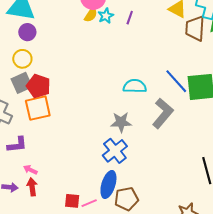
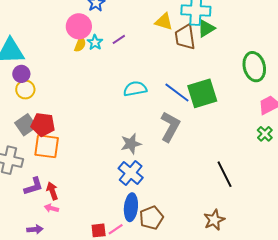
purple line: (130, 18) -> (119, 39), turned 48
yellow circle: (22, 59) -> (25, 90), moved
cyan semicircle: (135, 86) -> (135, 89), moved
orange square: (38, 108) -> (47, 146), turned 32
red arrow: (32, 187) -> (52, 191), moved

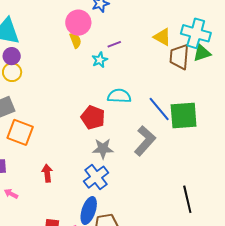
cyan star: (95, 42) -> (100, 60), moved
yellow semicircle: (80, 44) -> (76, 40), turned -56
red pentagon: (43, 125) -> (93, 117), moved
red arrow: (52, 191) -> (47, 173), moved

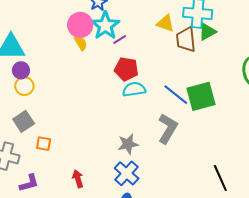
cyan star: (100, 60) -> (105, 26), moved, size x1.8
red pentagon: (93, 117) -> (126, 69), moved
orange square: (20, 132) -> (44, 144), size x0.6

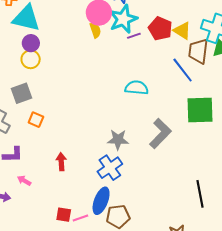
red pentagon: (126, 69) -> (160, 28), moved
blue line: (176, 95) -> (183, 70), moved

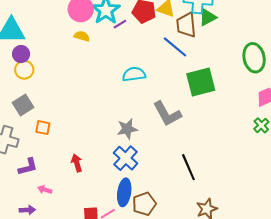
yellow semicircle: (95, 30) -> (82, 36), moved, turned -42
gray L-shape: (160, 134) -> (167, 114), turned 120
black line: (200, 194) -> (188, 167), moved

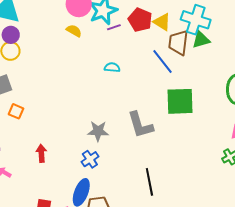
cyan semicircle: (134, 74) -> (112, 67), moved, size x0.7
blue cross: (126, 158) -> (90, 159), size x0.7

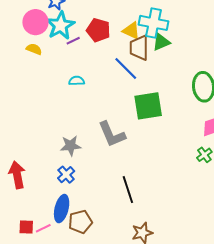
yellow triangle: (162, 22) -> (131, 31), moved
red arrow: (41, 153) -> (17, 175), size x1.5

